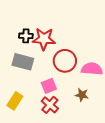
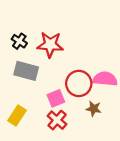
black cross: (26, 36) -> (19, 41), moved, turned 32
red circle: (65, 61) -> (79, 83), moved

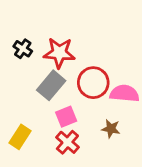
gray rectangle: (26, 71) -> (51, 85), moved, turned -65
red circle: (79, 83) -> (93, 83), moved

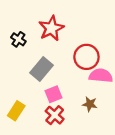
red star: (59, 53) -> (51, 28), moved, turned -30
red circle: (93, 83) -> (86, 57), moved

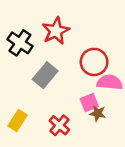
black cross: (18, 39) -> (20, 43), size x1.5
pink square: (54, 94) -> (89, 103), moved

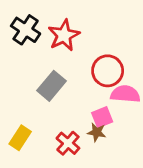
black cross: (20, 43) -> (26, 30), moved
brown star: (98, 113) -> (97, 132), moved

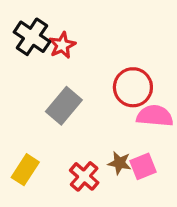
red star: (64, 35) -> (62, 45), moved, size x0.7
pink square: (102, 117) -> (143, 166), moved

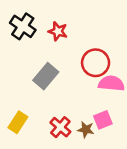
red star: (62, 45) -> (58, 31), moved, turned -30
brown star: (119, 163) -> (86, 130), moved

